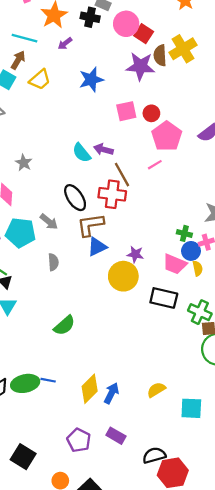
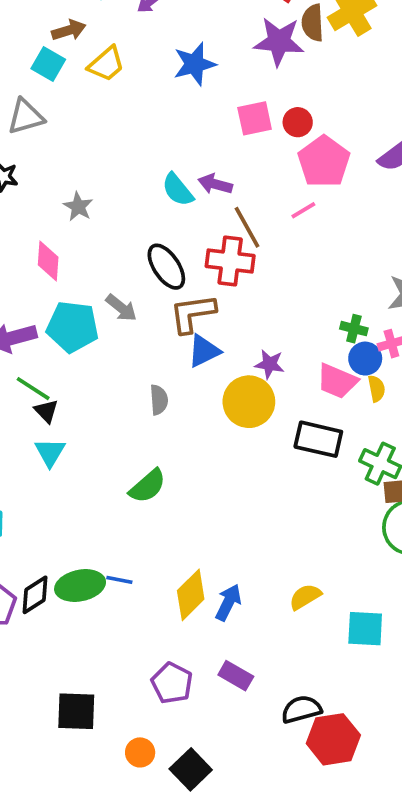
brown arrow: (18, 60) -> (69, 30), turned 42
gray semicircle: (53, 262) -> (159, 400), moved
black square: (23, 457) -> (76, 711), turned -30

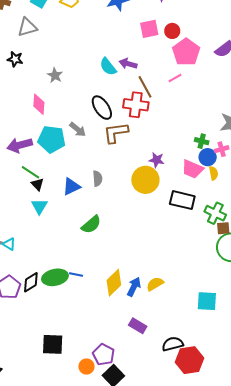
blue triangle: (204, 351) -> (71, 186), moved
yellow semicircle: (305, 597) -> (155, 284), moved
purple pentagon: (172, 683) -> (104, 355), moved

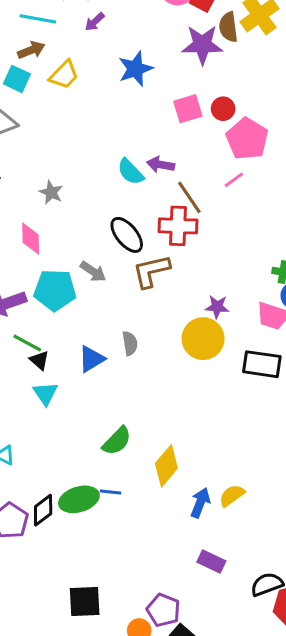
green semicircle: (91, 225) -> (117, 441), moved
yellow diamond: (114, 283) -> (166, 466), moved

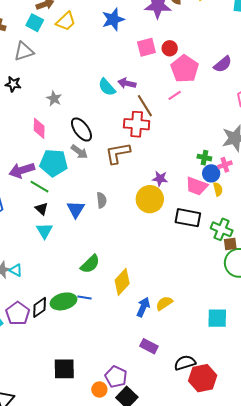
black ellipse: (127, 235) -> (81, 130), moved
green line: (27, 343) -> (40, 187), moved
blue triangle: (91, 359) -> (76, 209), turned -30

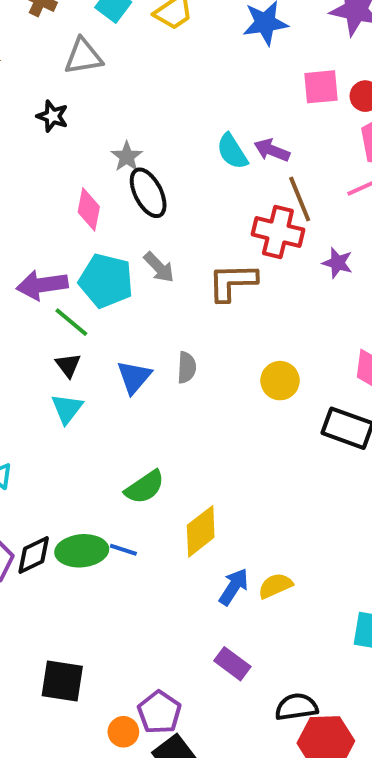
black ellipse: (81, 130) -> (148, 193), moved
purple star: (160, 179) -> (338, 263), moved
yellow circle: (150, 199) -> (280, 381), size x0.7

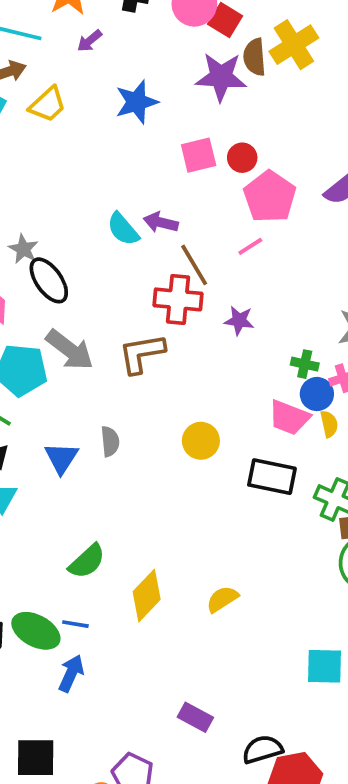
gray arrow: (159, 267) -> (70, 350), size x1.5
green ellipse: (82, 551) -> (36, 631), turned 42
yellow semicircle: (275, 586) -> (222, 599), moved
blue arrow: (234, 587) -> (71, 673), moved

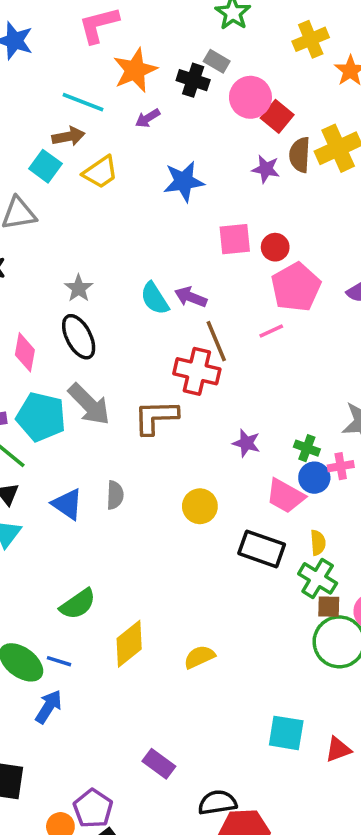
purple star: (221, 77) -> (266, 169), size x0.6
gray star: (23, 249) -> (79, 288), moved
purple star: (239, 320) -> (246, 443), moved
yellow semicircle: (329, 424) -> (318, 543), moved
blue triangle: (61, 458) -> (67, 504), turned -36

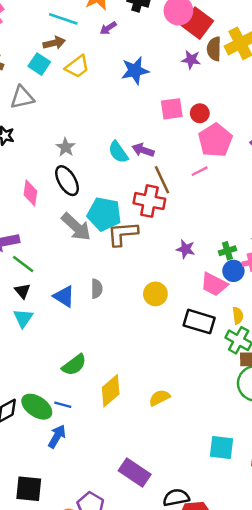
red square: (277, 116) -> (197, 23), size x1.4
cyan pentagon: (41, 417) -> (104, 214), moved
green cross: (307, 448) -> (227, 251), turned -35
purple rectangle: (159, 764) -> (135, 472), size x1.4

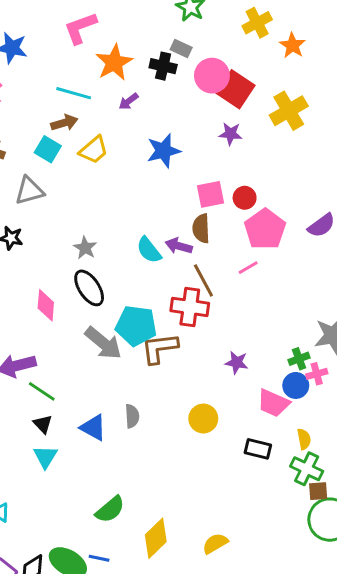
brown semicircle: (214, 49) -> (201, 228), moved
green cross: (227, 251) -> (299, 359), moved
black rectangle: (199, 322) -> (258, 449), size x0.7

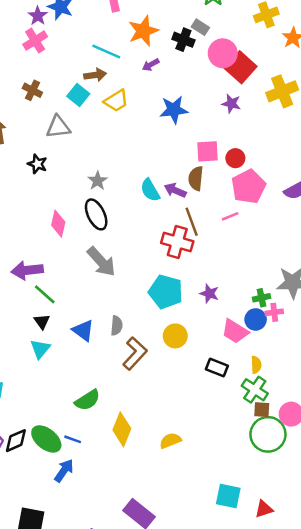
cyan pentagon: (136, 326) -> (166, 292), moved
brown L-shape: (160, 348) -> (135, 354), moved, turned 132
yellow diamond: (156, 538) -> (122, 429), turned -32

